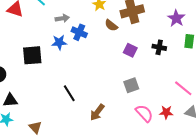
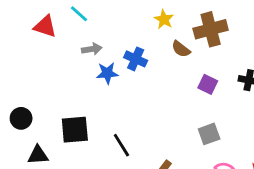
gray arrow: (62, 18) -> (92, 49), moved
black square: (32, 55) -> (75, 130), moved

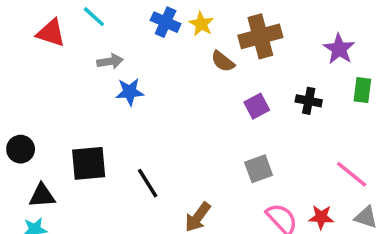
blue cross: (136, 59) -> (166, 22), moved
purple square: (208, 84) -> (257, 106), turned 36

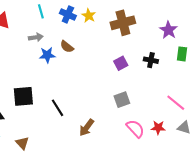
cyan line: (94, 17) -> (41, 11), moved, turned 32
brown semicircle: (223, 61) -> (67, 47), moved

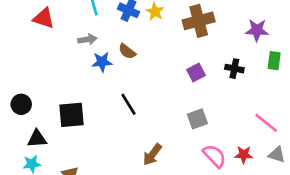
purple star: (169, 30) -> (257, 30), turned -30
black line: (58, 108) -> (128, 104), moved

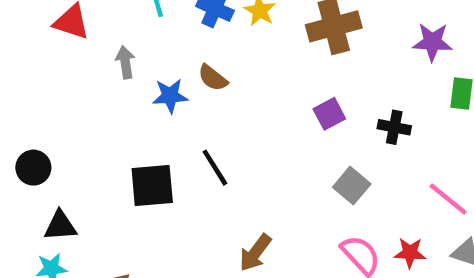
gray arrow: (87, 39) -> (125, 62), moved, turned -90
black cross: (234, 69) -> (394, 127), moved
black square: (72, 115) -> (152, 186), moved
gray square: (197, 119) -> (352, 186), moved, turned -30

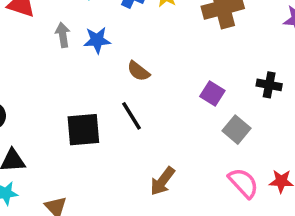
brown semicircle: (213, 78) -> (138, 71), moved
blue star: (170, 96) -> (97, 40), moved
purple square: (329, 114) -> (212, 93), moved, turned -30

